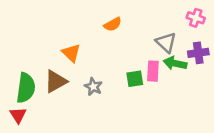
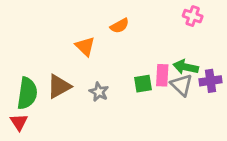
pink cross: (196, 18) -> (193, 16), moved
gray triangle: (166, 43) -> (182, 85), moved
orange triangle: (71, 53) -> (85, 46), moved
purple cross: (198, 53) -> (211, 81), moved

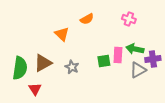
pink cross: (193, 16) -> (129, 19), moved
gray triangle: (182, 85) -> (138, 70), moved, turned 48
red triangle: (19, 122) -> (35, 89), moved

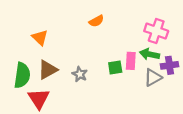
pink cross: (129, 19) -> (156, 31), moved, size x1.5
orange triangle: (62, 34) -> (40, 38), moved
red triangle: (35, 89) -> (39, 99), size x1.5

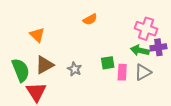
pink rectangle: (131, 61) -> (122, 72), moved
purple cross: (169, 65) -> (158, 47), moved
green semicircle: (22, 75) -> (21, 70), turned -30

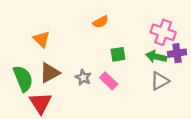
green square: (108, 63) -> (118, 54), moved
pink rectangle: (122, 72) -> (109, 81), moved, turned -49

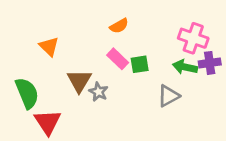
brown triangle: (50, 73) -> (79, 81), moved, turned -30
pink rectangle: (109, 81) -> (118, 59), moved
gray triangle: (160, 81) -> (168, 96), moved

